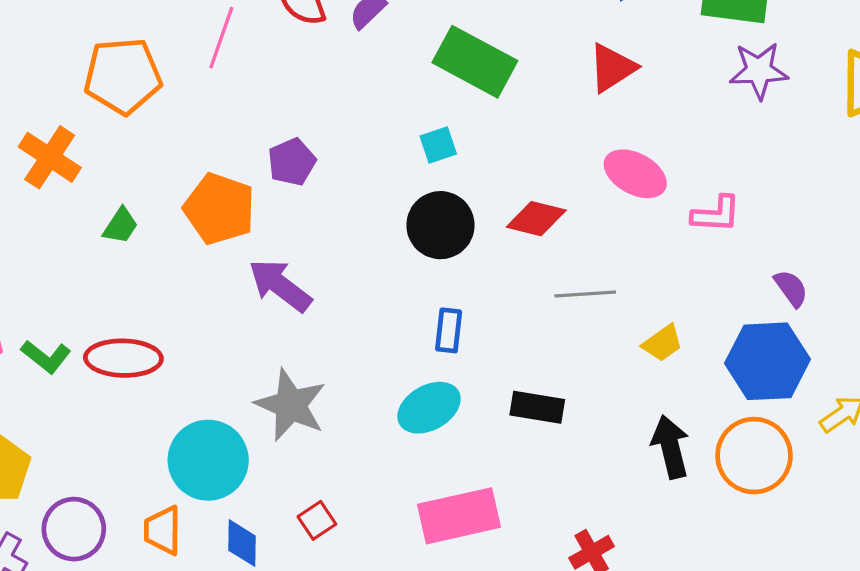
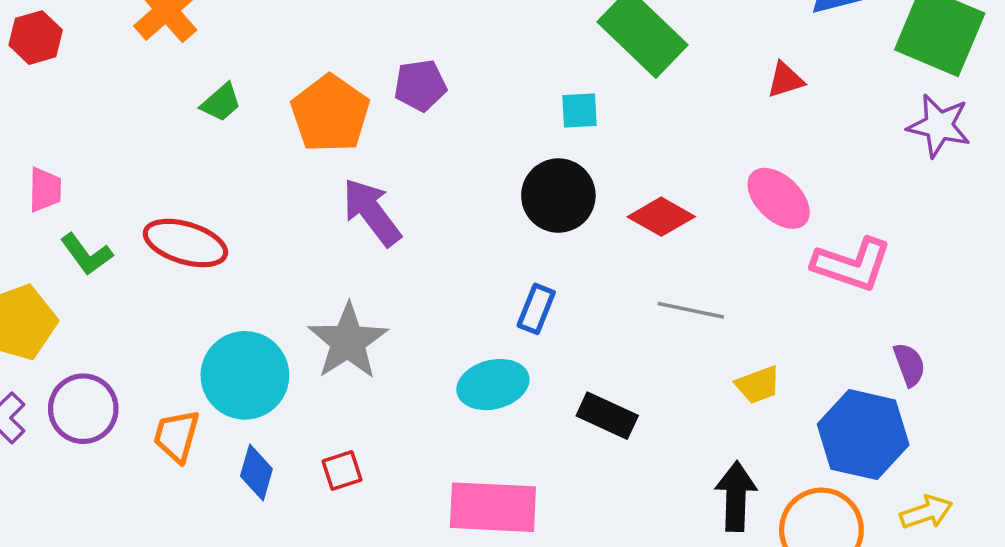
red triangle: (612, 68) -> (785, 80), size x0.7
pink L-shape: (716, 214) -> (852, 264), size x1.4
green L-shape: (46, 357) -> (86, 254), moved

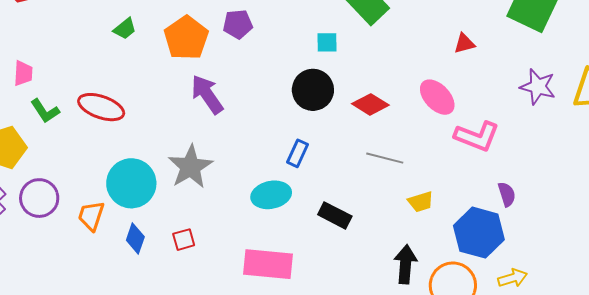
red triangle: (785, 80) -> (464, 43), moved
purple star: (939, 126) -> (538, 87), moved

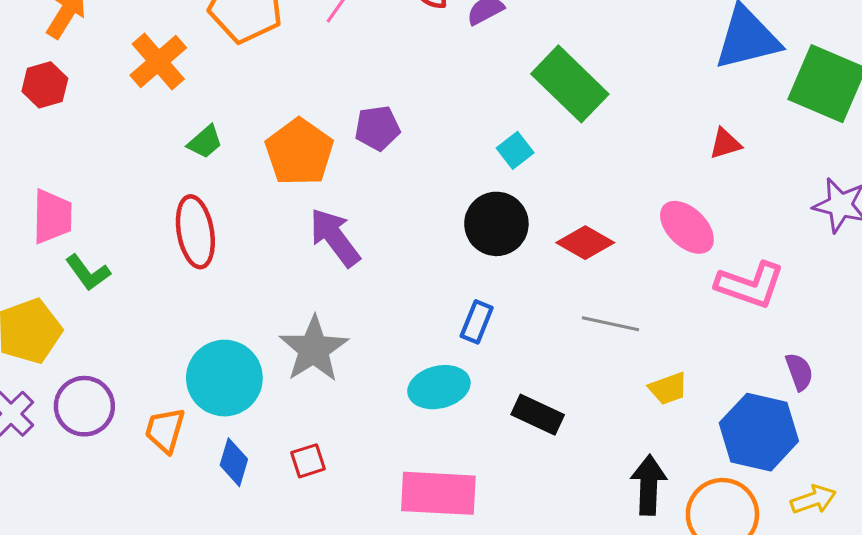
cyan square: (327, 42) -> (515, 150), turned -35
pink trapezoid: (23, 73) -> (52, 216), size x1.4
red ellipse: (101, 107) -> (195, 232), moved, turned 63

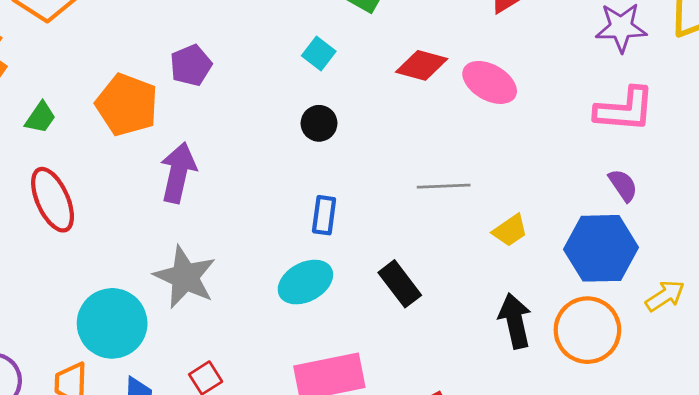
black circle: (496, 224) -> (319, 123), size x0.6
purple arrow: (335, 237) -> (178, 173), turned 64
red diamond: (585, 243) -> (422, 65), moved
pink L-shape: (750, 285) -> (625, 110), moved
black rectangle: (538, 415) -> (400, 284), turned 42

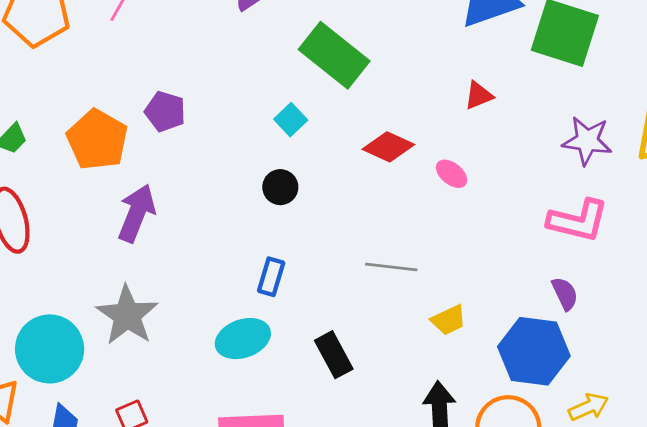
purple pentagon: (191, 65) -> (165, 111), turned 30
pink ellipse: (490, 82) -> (452, 174), size x0.6

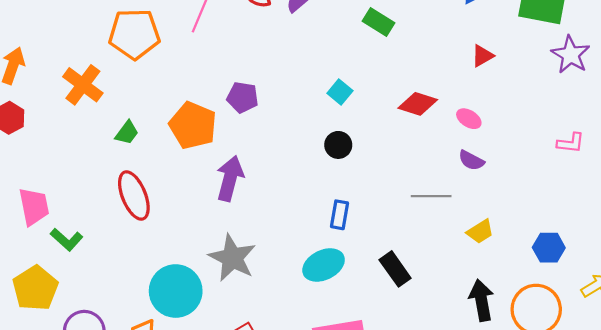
green rectangle: (334, 55) -> (379, 22), moved, size x0.6
purple star: (587, 141) -> (571, 55), moved, turned 30
pink L-shape: (578, 221) -> (571, 143), size x0.6
purple semicircle: (565, 294) -> (471, 160), moved, turned 150
blue hexagon: (534, 351) -> (549, 248), size x0.6

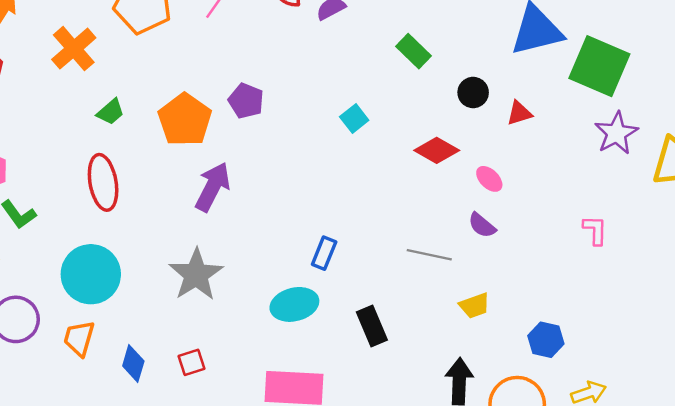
pink L-shape: (571, 143) -> (595, 230), turned -108
black circle: (338, 145) -> (473, 93), moved
cyan circle: (176, 291) -> (91, 274), moved

